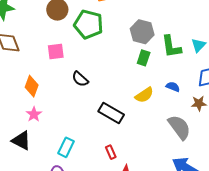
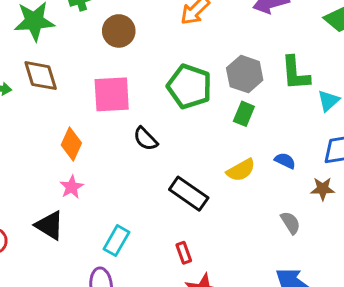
green pentagon: (88, 24) -> (189, 86), moved
green L-shape: (171, 47) -> (295, 73), moved
pink square: (56, 52) -> (112, 94), size x1.5
gray semicircle: (179, 127) -> (290, 223), size x0.6

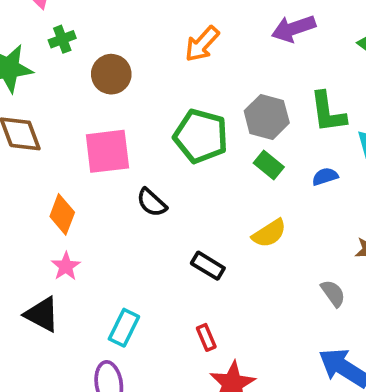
green rectangle: (244, 114) -> (269, 165), turned -70
blue semicircle: (285, 161) -> (325, 177), moved, turned -40
black rectangle: (189, 194) -> (208, 266), size x0.7

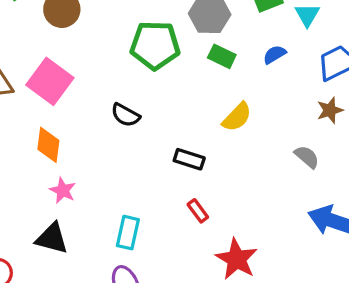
pink square: (107, 151) -> (50, 81), moved, turned -33
red rectangle: (206, 337) -> (198, 211), moved

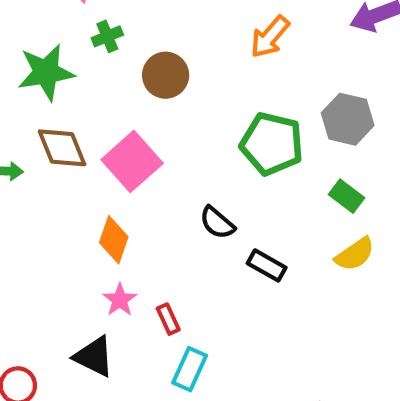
green rectangle: (222, 56) -> (347, 196), moved
black rectangle: (189, 159) -> (267, 265), moved
red rectangle: (198, 211) -> (168, 319), moved

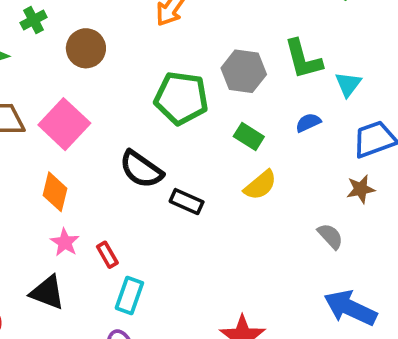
black semicircle: (217, 223) -> (141, 169), size x1.4

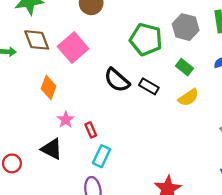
orange diamond: (55, 192) -> (49, 87), moved
black rectangle: (187, 202) -> (149, 86), moved

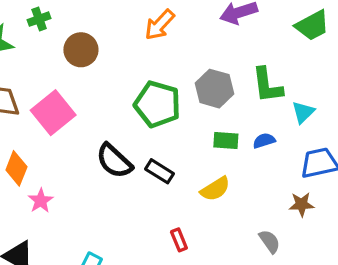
green rectangle: (185, 67) -> (226, 140), moved, turned -36
pink star: (66, 120) -> (41, 201), moved
red rectangle: (91, 130) -> (179, 240), moved

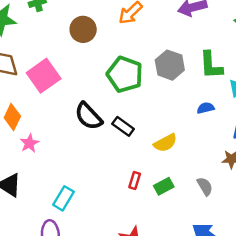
brown circle: (81, 50) -> (83, 29), moved
green rectangle: (226, 140) -> (164, 186), moved, turned -36
red rectangle: (179, 240) -> (135, 181), turned 35

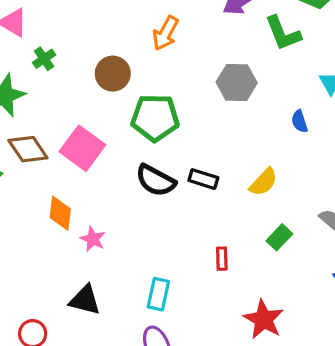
green L-shape: (211, 65) -> (283, 33), moved
green pentagon: (125, 74) -> (155, 118), moved
blue semicircle: (206, 108) -> (300, 121), turned -77
red rectangle: (135, 181) -> (222, 259), moved

